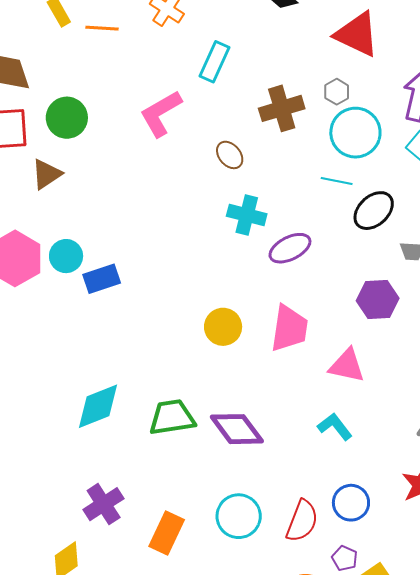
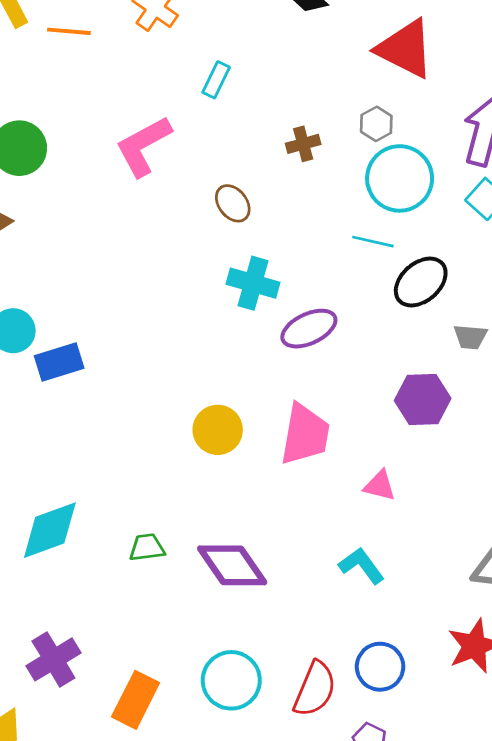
cyan rectangle: (214, 62) -> (216, 80), size x0.7
brown cross: (282, 108) -> (303, 144), size x0.6
pink triangle: (347, 366) -> (380, 486), size x0.7
green trapezoid: (172, 417) -> (147, 548), size x0.6

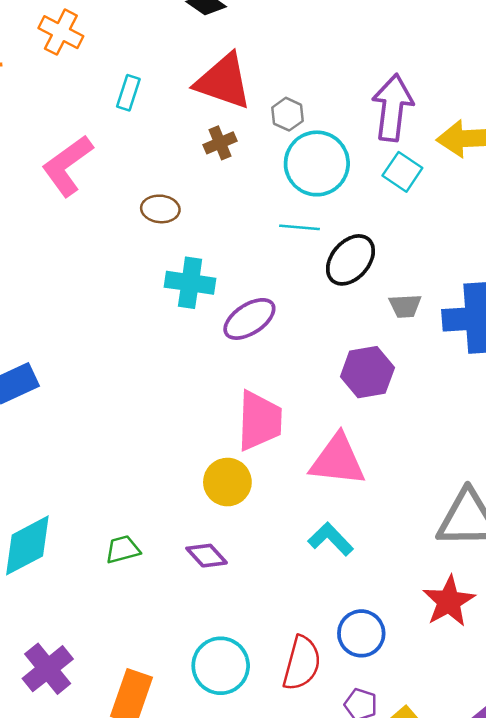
red triangle: (405, 49) -> (224, 81), moved
brown ellipse: (233, 203) -> (160, 209), turned -39
yellow circle: (218, 430) -> (227, 482), moved
pink triangle: (380, 486) -> (338, 460), size x1.8
purple diamond: (232, 565) -> (207, 556), size x0.6

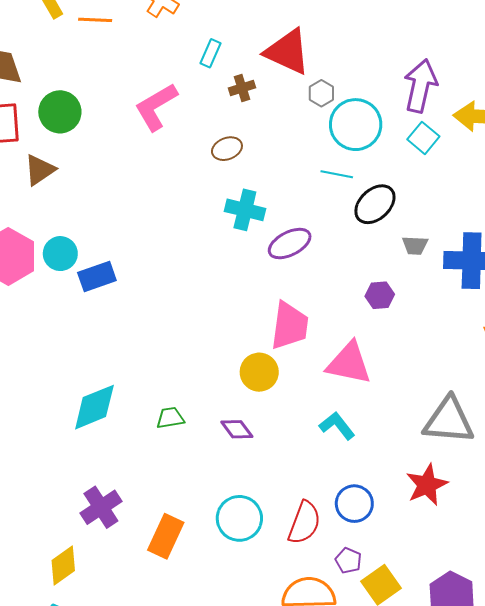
gray hexagon: (288, 114) -> (321, 93), moved
brown cross: (220, 143) -> (242, 88), moved
brown ellipse: (160, 209) -> (227, 149), turned -32
purple hexagon: (367, 372) -> (380, 295), size x0.7

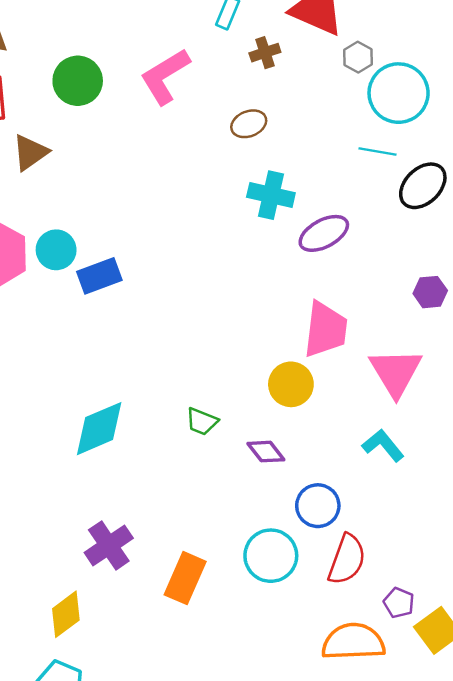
green circle: (60, 112) -> (78, 81), moved
pink triangle: (349, 363) -> (396, 372), turned 48
green trapezoid: (170, 418) -> (202, 421), moved, turned -148
blue circle: (354, 504) -> (318, 506), moved

